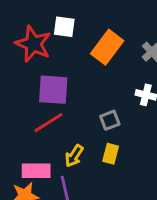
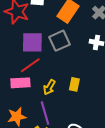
gray square: (110, 120) -> (60, 41), moved, size x1.5
pink rectangle: (36, 171) -> (20, 83), moved

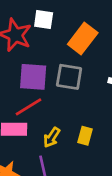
gray square: (60, 41) -> (69, 77), turned 30

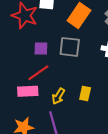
purple square: (33, 77) -> (41, 48), size x0.6

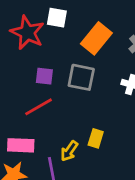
pink rectangle: (28, 91) -> (21, 145), moved
yellow arrow: (58, 96) -> (69, 151), moved

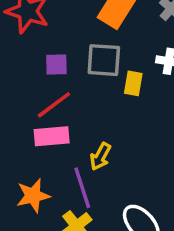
yellow rectangle: (96, 138) -> (133, 83), moved
pink rectangle: (21, 145) -> (52, 136), moved

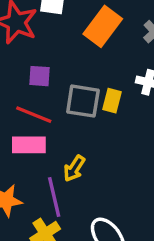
gray square: (104, 60) -> (83, 101), moved
red line: (54, 105) -> (34, 115), turned 54

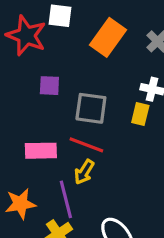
yellow rectangle: (112, 101) -> (140, 114), moved
red line: (34, 115) -> (86, 145), moved

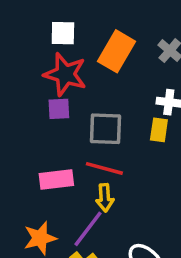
red star: (26, 35) -> (65, 74), moved
yellow arrow: (84, 172) -> (105, 198), turned -30
purple line: (66, 199) -> (88, 229), turned 57

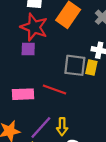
gray square: (106, 129) -> (75, 65), moved
yellow arrow: (105, 198) -> (62, 127), moved

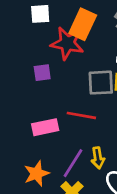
red star: (34, 27) -> (67, 43), moved

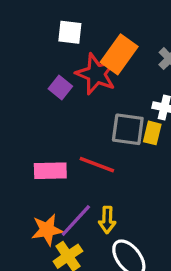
purple square: (42, 73) -> (60, 87), moved, turned 36
orange star: (37, 174) -> (47, 230), moved

